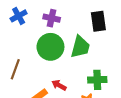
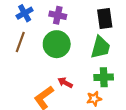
green trapezoid: (80, 47) -> (100, 47), moved
brown line: (15, 69) -> (20, 42), moved

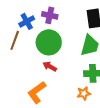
blue cross: (25, 13) -> (27, 21), moved
red arrow: (65, 83) -> (50, 66), moved

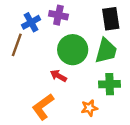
green circle: (49, 42) -> (73, 50), moved
orange star: (84, 93) -> (89, 108), moved

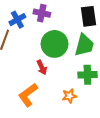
red arrow: (58, 76) -> (42, 67), turned -144

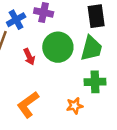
red arrow: (42, 67) -> (29, 57), moved

